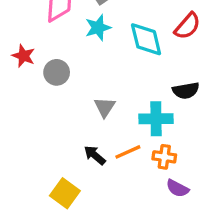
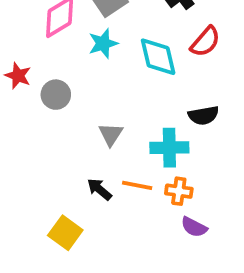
orange line: (128, 152) -> (137, 185), turned 35

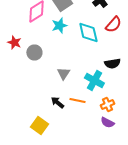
cyan cross: (169, 148) -> (94, 80), turned 30
orange cross: (179, 191) -> (107, 104), moved, turned -32

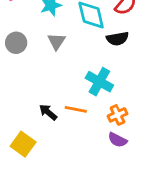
black semicircle: (112, 64) -> (117, 39), moved
gray triangle: (63, 74) -> (56, 41), moved

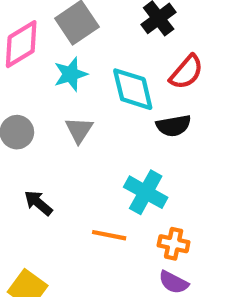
black arrow: (48, 112) -> (38, 203), moved
orange cross: (117, 115) -> (174, 244), turned 36

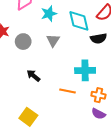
cyan cross: (146, 192) -> (85, 70), turned -30

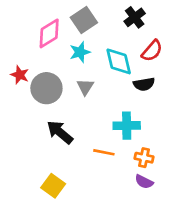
gray circle: (23, 42) -> (46, 88), size x1.5
black arrow: (33, 76) -> (60, 132), size x1.5

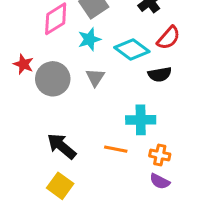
cyan diamond: (119, 61) -> (132, 50), turned -40
black arrow: (60, 132) -> (62, 146), moved

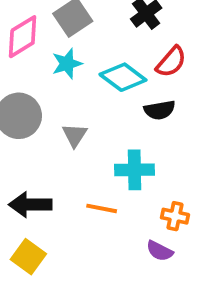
gray triangle: (95, 77) -> (75, 135), moved
black arrow: (62, 146) -> (30, 205), turned -40
orange cross: (160, 155) -> (175, 216), moved

